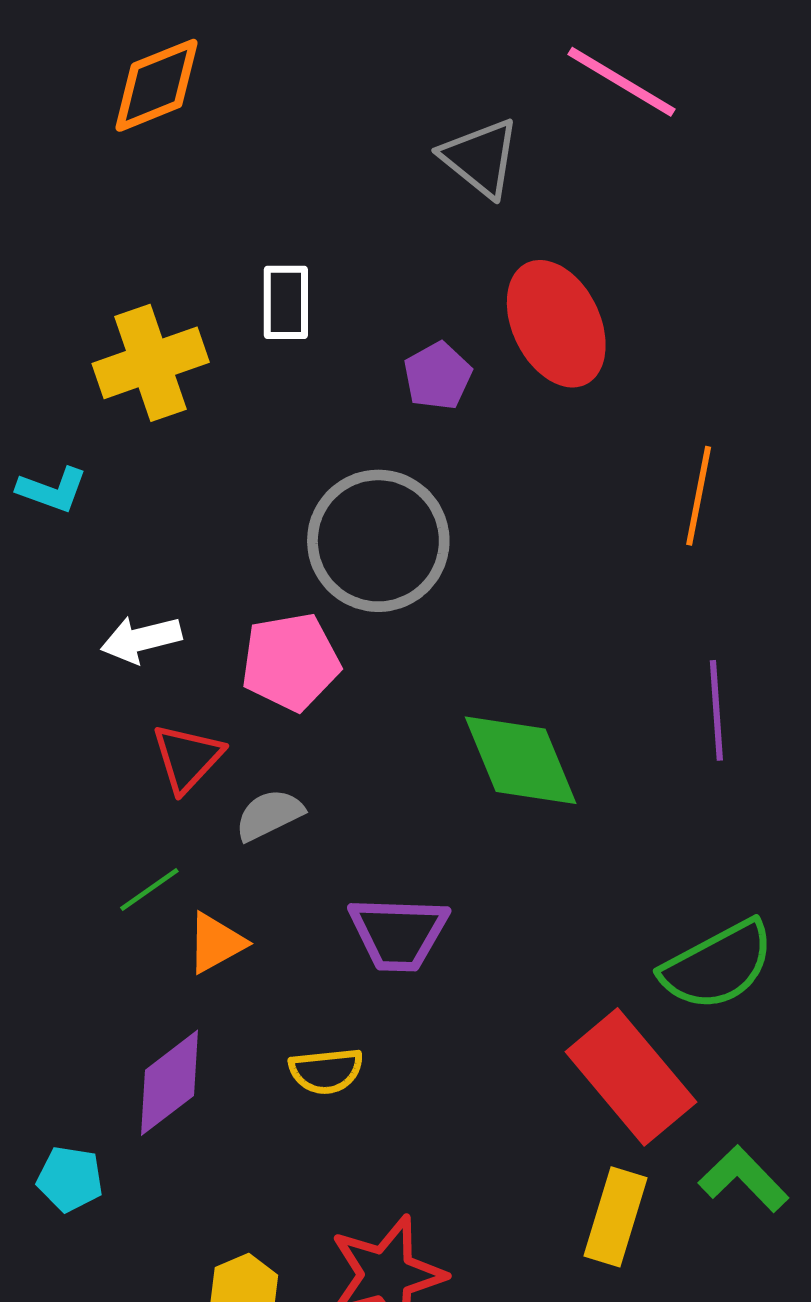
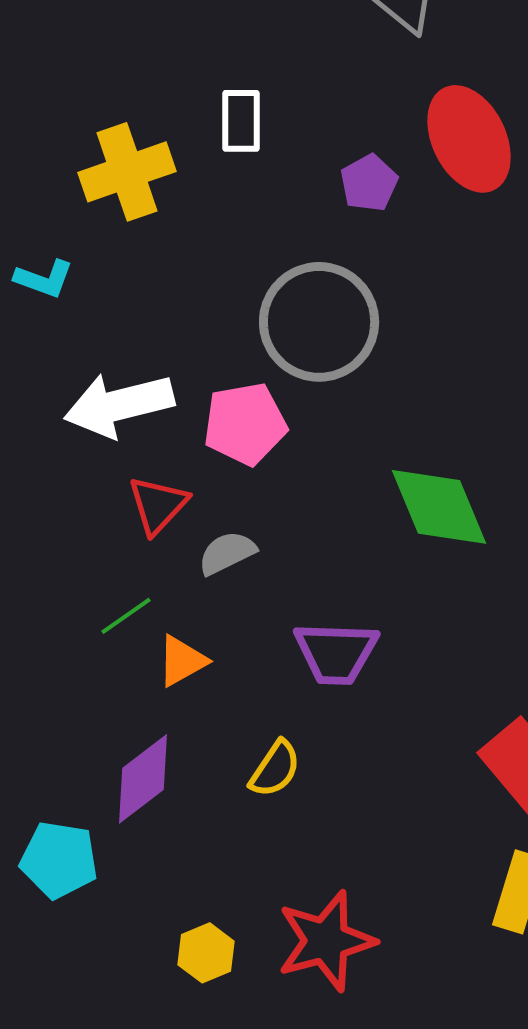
white arrow: (141, 639) -> (119, 405), size x1.6
yellow semicircle: (326, 1071) -> (275, 769), turned -50
cyan pentagon: (70, 1179) -> (59, 860), size x1.4

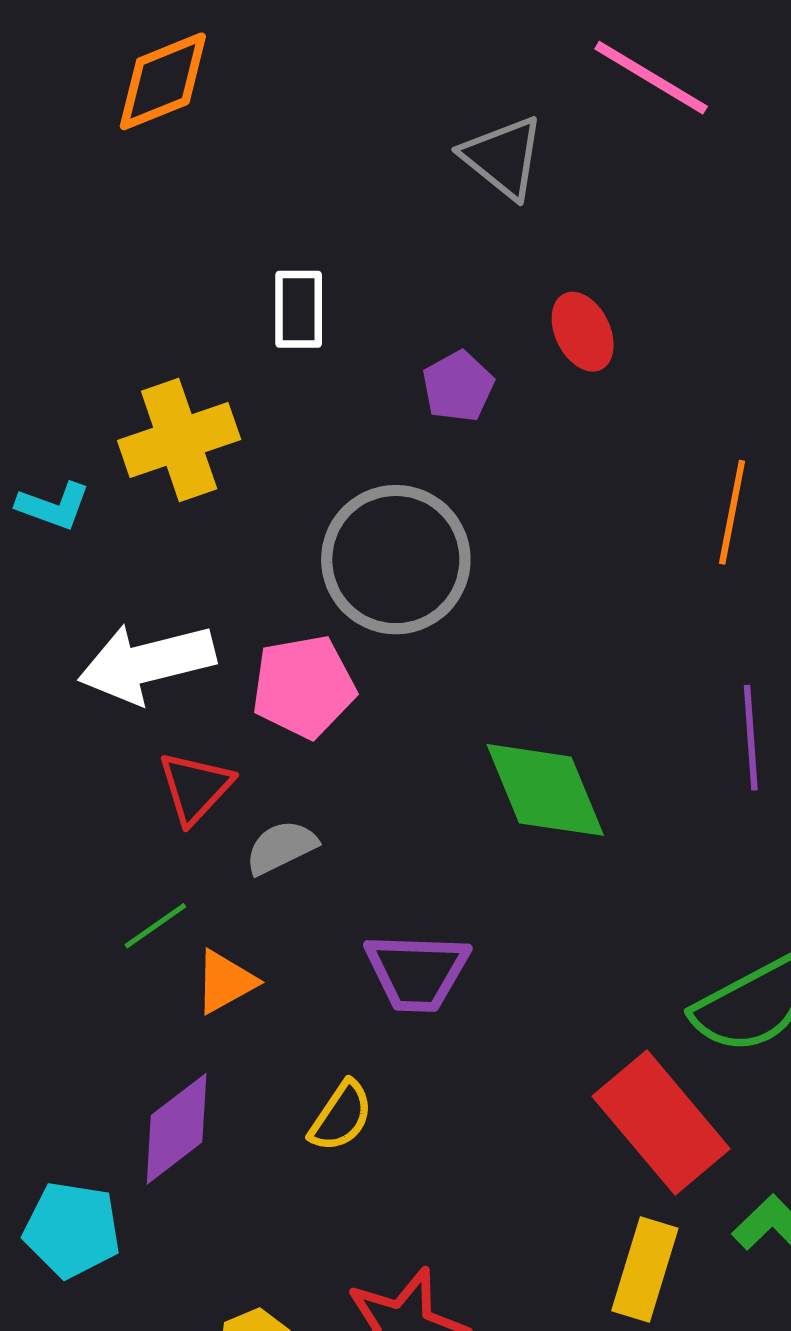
red ellipse: (469, 139) -> (583, 332), size x0.6
yellow cross: (127, 172) -> (179, 440), moved

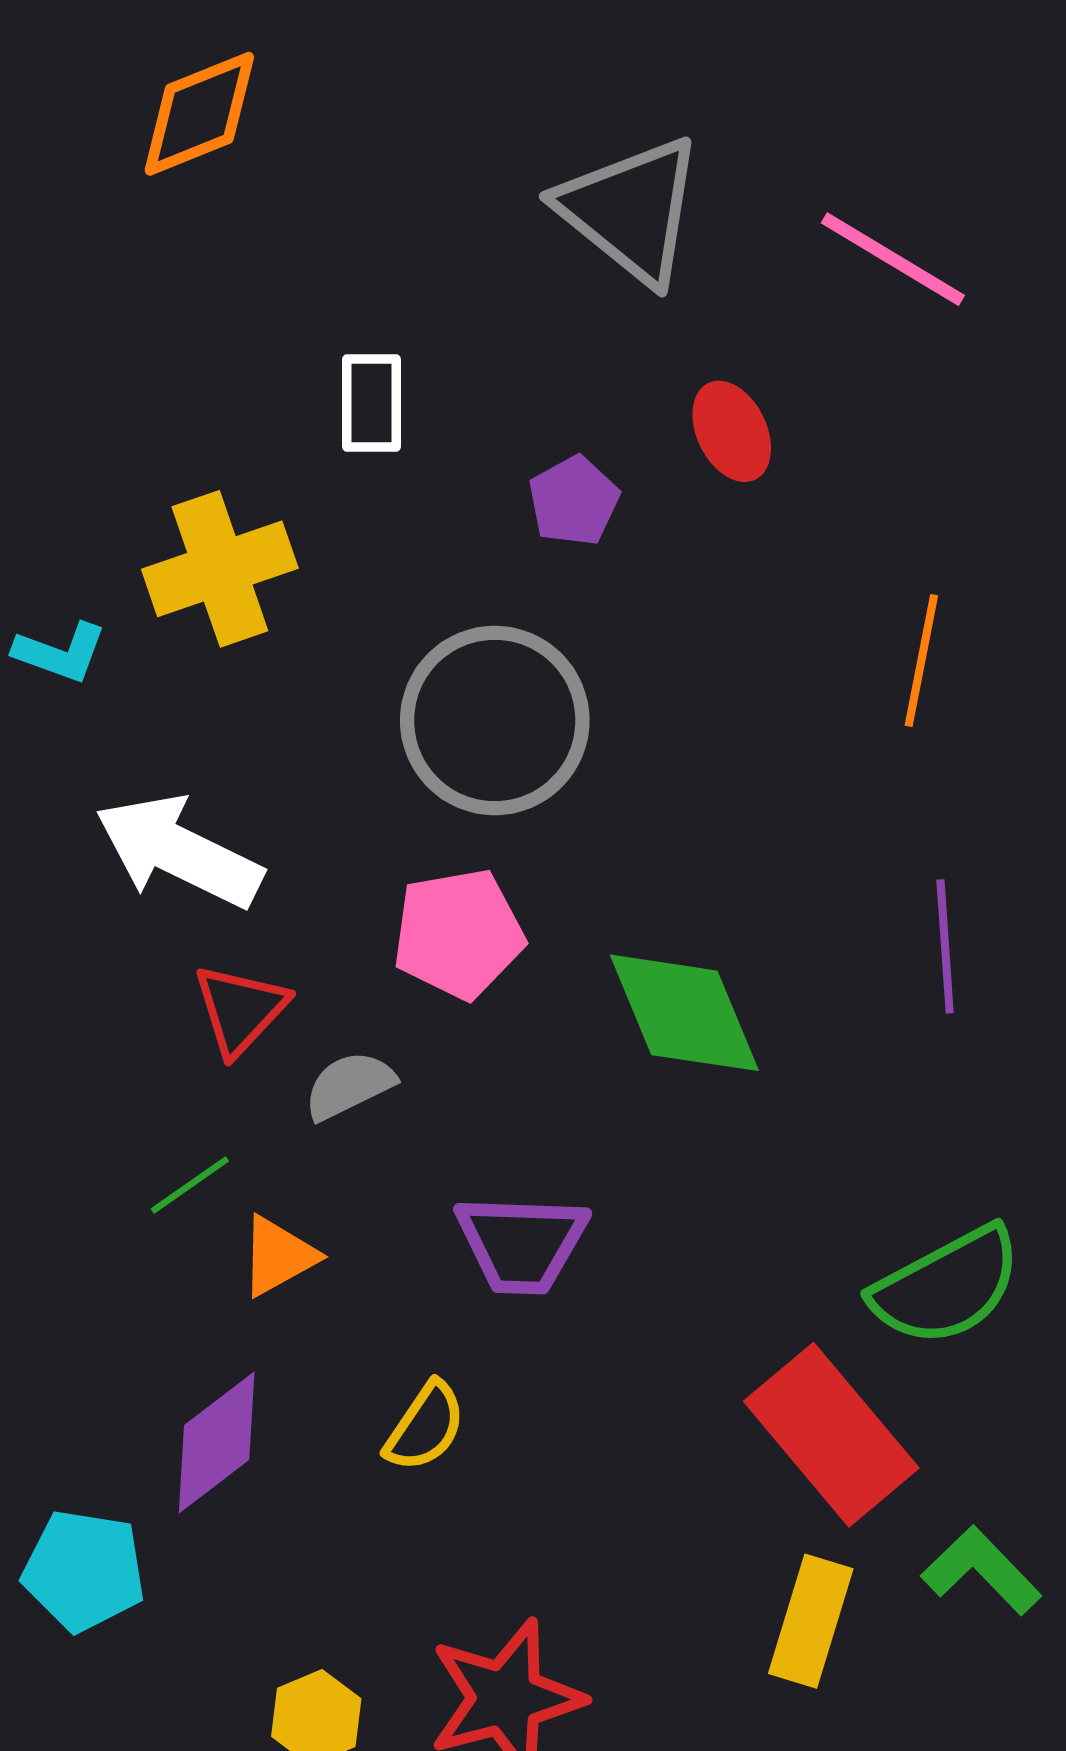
pink line: (651, 78) -> (893, 259), moved
gray triangle: (503, 157) -> (631, 210), size x1.4
white arrow: (147, 663) -> (179, 852), turned 40
pink pentagon: (304, 687) -> (458, 934), moved

